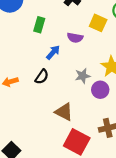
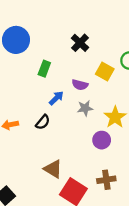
gray star: (83, 76) -> (85, 108), moved
brown triangle: (64, 112) -> (53, 169), moved

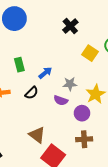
green rectangle: (44, 69) -> (19, 65), moved, turned -40
purple semicircle: (80, 85) -> (61, 100), moved
brown cross: (106, 180) -> (84, 139), moved

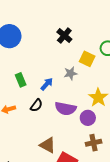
gray star: (70, 84) -> (70, 73), moved
purple semicircle: (61, 100) -> (66, 109), size x1.5

